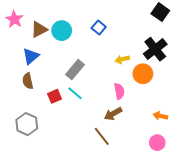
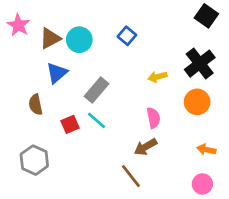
blue triangle: (31, 56) -> (57, 73), moved
orange circle: (143, 74) -> (197, 102), moved

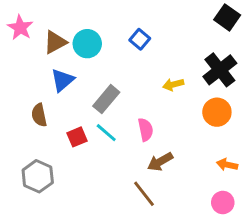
pink semicircle: (153, 118) -> (146, 130), moved

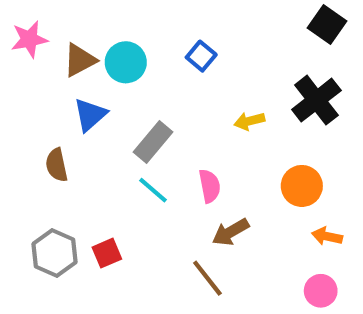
pink star: (20, 28) -> (29, 39), turned 30
orange circle: (217, 112) -> (302, 186), moved
red square: (77, 137) -> (107, 253), moved

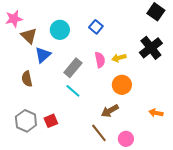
brown triangle: (80, 60) -> (29, 36), moved, turned -48
pink semicircle: (210, 186) -> (100, 60), moved
orange circle: (302, 186) -> (122, 85), moved
pink circle: (321, 291) -> (126, 139), moved

